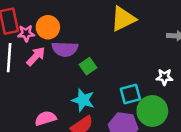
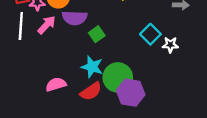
cyan square: (130, 94) -> (150, 34), moved, turned -30
green circle: (152, 111) -> (118, 77), moved

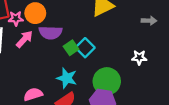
cyan square: (150, 34) -> (85, 48), moved
green circle: (118, 77) -> (107, 81), moved

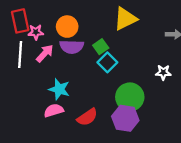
orange circle: (35, 13) -> (67, 27), moved
green square: (71, 48) -> (101, 47), moved
cyan star: (67, 78) -> (59, 89), moved

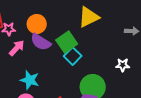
purple semicircle: (72, 47) -> (41, 42), turned 30
green square: (101, 47) -> (67, 42), size x1.5

